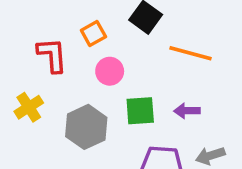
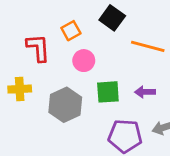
yellow cross: (29, 107) -> (20, 89), turned 30

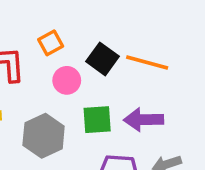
black square: (112, 18) -> (102, 59), moved
purple arrow: (145, 92) -> (144, 120), size x1.5

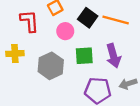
purple arrow: (144, 120) -> (113, 56), turned -105

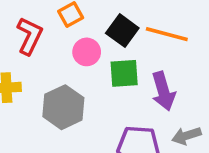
red L-shape: (29, 21) -> (30, 36), turned 30
green square: (84, 56) -> (124, 73), moved

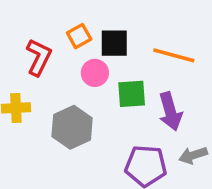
black square: (122, 31) -> (114, 43), moved, turned -36

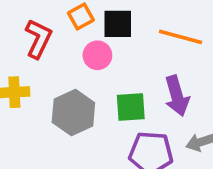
green square: (132, 94) -> (131, 107), moved

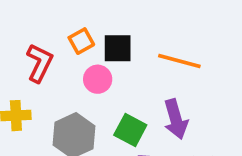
green square: (131, 107) -> (130, 130), turned 32

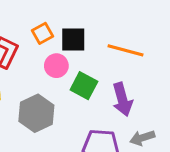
green square: (130, 130) -> (84, 86), moved

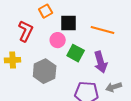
orange square: (43, 33) -> (46, 11), moved

